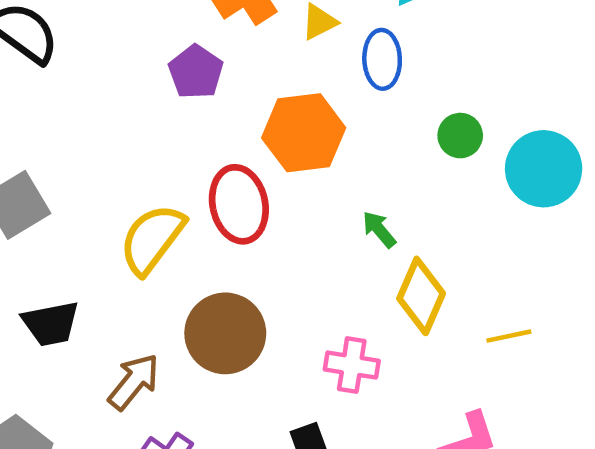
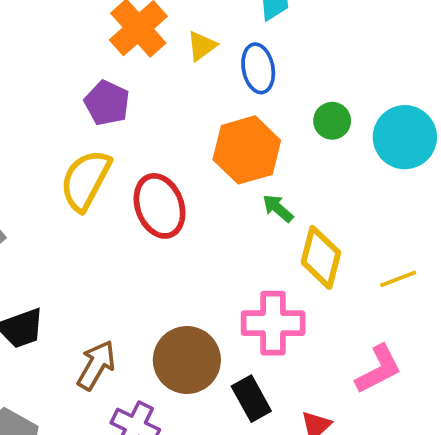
orange hexagon: (304, 133) -> (247, 150), moved
yellow semicircle: (152, 239) -> (86, 180), moved
brown circle: (225, 333) -> (187, 360), moved
pink cross: (352, 365) -> (273, 323), size x1.4

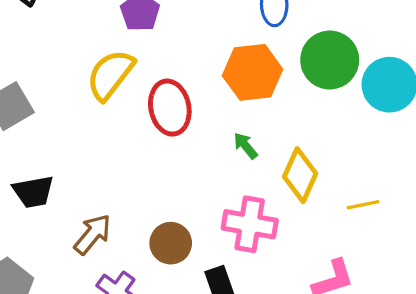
green circle: (332, 121) -> (330, 60), size x1.8
green arrow: (278, 208) -> (245, 146), moved
brown circle: (187, 360) -> (171, 243), size x0.7

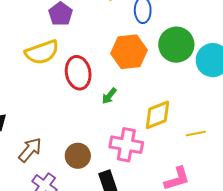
yellow semicircle: (110, 75) -> (42, 52), turned -148
green arrow: (245, 146) -> (109, 96), moved, turned -102
yellow diamond: (300, 175) -> (158, 115), turned 44

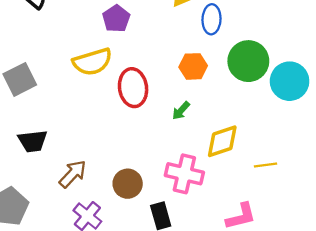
orange hexagon: (129, 52) -> (193, 66), size x0.7
green arrow: (109, 96) -> (181, 111), moved

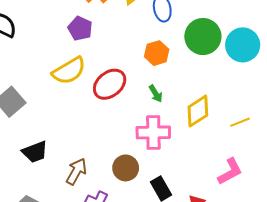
red ellipse: (133, 88) -> (110, 84), turned 72
green arrow: (181, 111) -> (156, 94), turned -60
pink cross: (184, 174) -> (153, 132), moved

